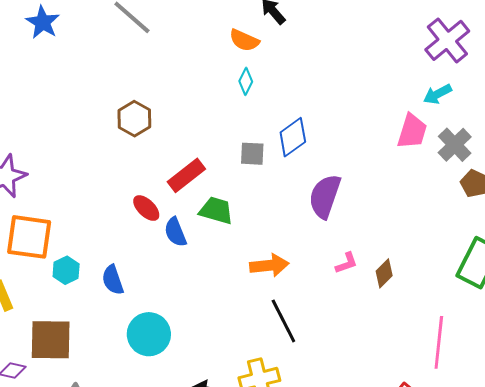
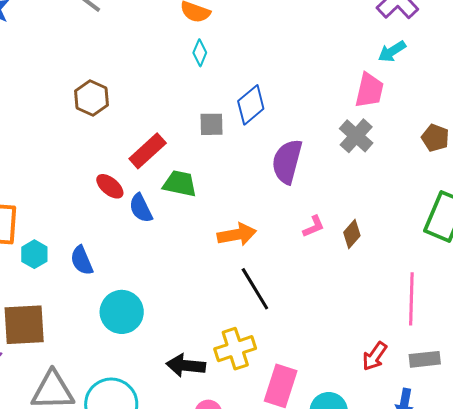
gray cross: (455, 145) -> (356, 136), moved

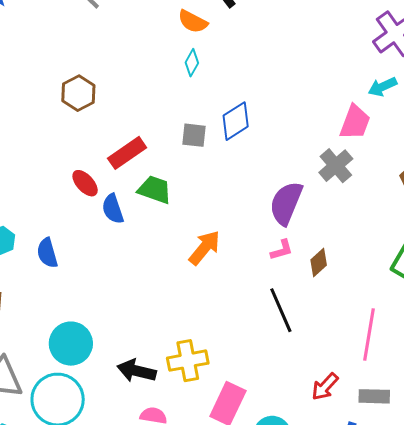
purple semicircle: (287, 161) -> (286, 203), moved
orange arrow: (237, 234) -> (204, 248), turned -48
black line: (255, 289) -> (281, 310), moved
cyan circle: (122, 312) -> (71, 344), moved

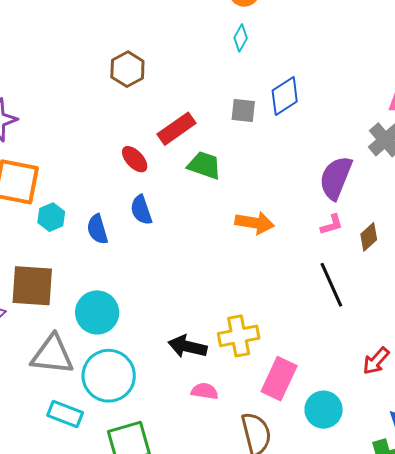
blue semicircle: (113, 209) -> (141, 210), moved
orange arrow: (204, 248) -> (255, 223), turned 60
cyan circle: (71, 344) -> (97, 312), moved

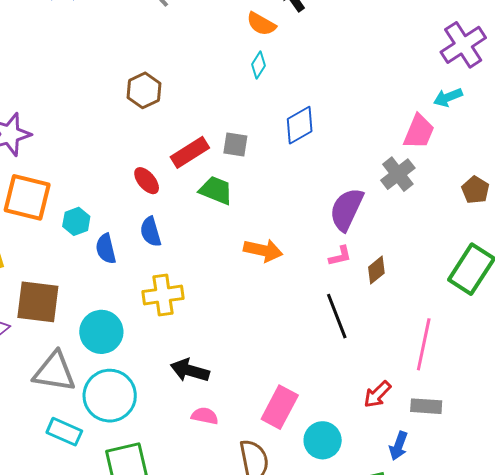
gray square: (243, 110) -> (235, 145), moved
cyan hexagon: (51, 217) -> (76, 221), moved
yellow cross: (239, 336) -> (163, 295), moved

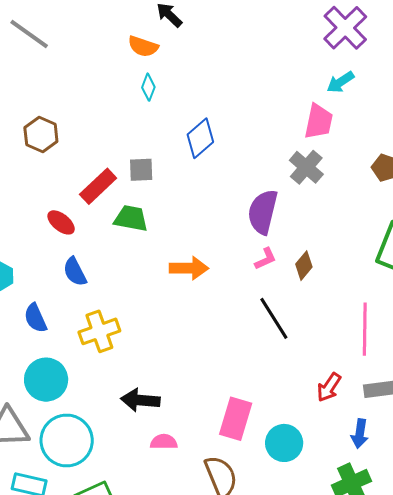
blue semicircle: (106, 249) -> (36, 318), moved

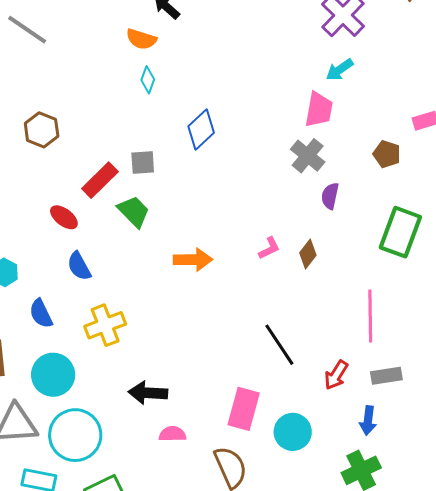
purple semicircle: (263, 212) -> (330, 196), moved, size x0.6
green trapezoid: (131, 218) -> (134, 211), turned 36
black line: (274, 318) -> (279, 345), moved

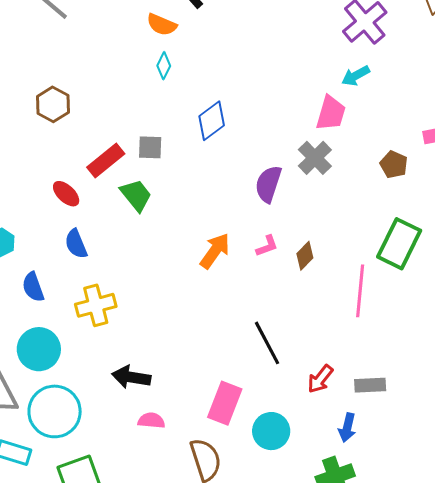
purple semicircle: (330, 196) -> (268, 184), moved, size x1.4
orange arrow: (193, 260) -> (215, 251), moved, turned -60
pink line: (370, 316) -> (360, 291), moved

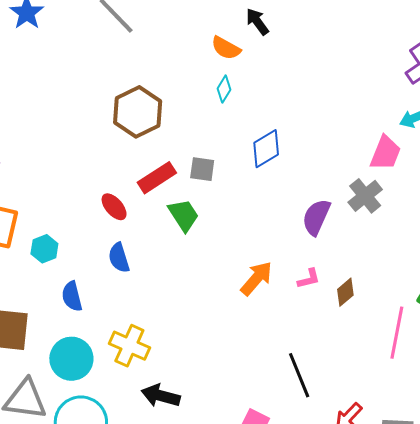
brown hexagon: (53, 104) -> (138, 112), moved, size x1.4
yellow cross: (96, 305) -> (129, 346), moved, turned 33

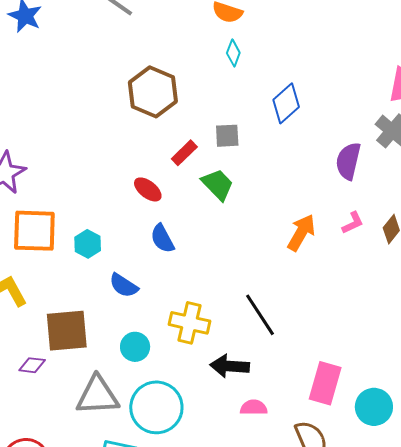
red rectangle: (157, 178) -> (184, 153), size x0.7
blue semicircle: (72, 296) -> (124, 285), turned -32
cyan circle: (71, 359) -> (135, 347), size x0.7
black line: (299, 375) -> (260, 315), moved

